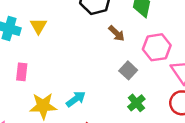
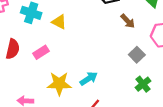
yellow triangle: (39, 26) -> (59, 22), moved, turned -35
pink rectangle: (22, 72) -> (41, 52), turned 49

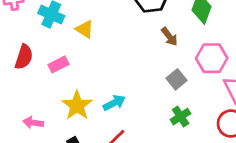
yellow star: (59, 84) -> (77, 105), turned 30

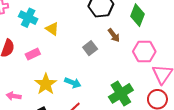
gray square: (177, 79) -> (90, 48), moved
cyan arrow: (114, 103) -> (73, 83), turned 49
green cross: (181, 117) -> (121, 93), size x1.6

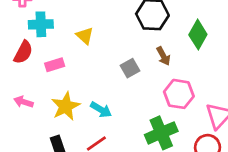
cyan cross: (28, 18) -> (41, 24), moved, turned -36
pink hexagon: (144, 51) -> (179, 94), moved
pink arrow: (14, 96) -> (23, 102), moved

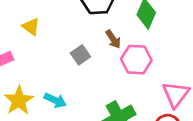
pink hexagon: (179, 94) -> (136, 60), moved

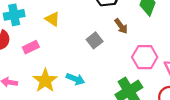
pink hexagon: (136, 60) -> (145, 57), moved

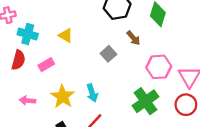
cyan cross: (14, 15) -> (28, 34), turned 30
cyan arrow: (75, 79) -> (92, 93), turned 54

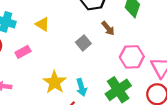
cyan arrow: (92, 93) -> (81, 87), moved
yellow star: (63, 97) -> (55, 82), moved

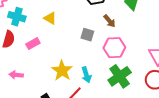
gray square: (83, 43) -> (87, 35), turned -32
pink hexagon: (132, 57) -> (114, 48), moved

